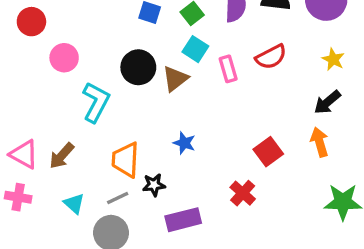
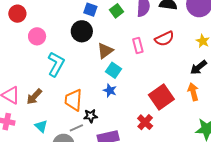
cyan square: (195, 49) -> (114, 70), moved
black circle: (138, 67) -> (82, 31), moved
red square: (268, 152) -> (161, 97), size x1.4
gray line: (118, 198) -> (76, 128), moved

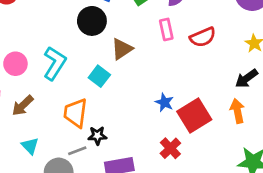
pink circle: (37, 36) -> (15, 64), moved
pink rectangle: (138, 45) -> (166, 29), moved
cyan square: (114, 70) -> (99, 76), moved
blue star: (110, 90) -> (164, 102), moved

